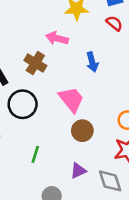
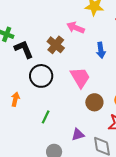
brown circle: (82, 131) -> (94, 102), moved

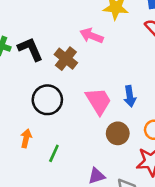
black L-shape: (24, 49) -> (30, 49), moved
blue arrow: (101, 50) -> (130, 96), moved
orange arrow: (15, 99) -> (26, 138), moved

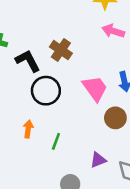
pink arrow: (92, 36) -> (113, 31), moved
black L-shape: (30, 49) -> (28, 61), moved

